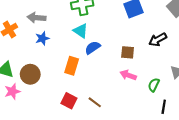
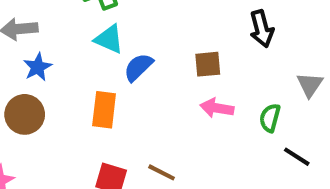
black arrow: (158, 40) -> (262, 29), turned -66
brown circle: (30, 74) -> (25, 114), moved
black line: (164, 107) -> (297, 157), turned -56

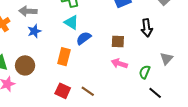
brown circle: (25, 114) -> (25, 65), moved

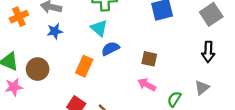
black arrow: (147, 28) -> (208, 52), moved

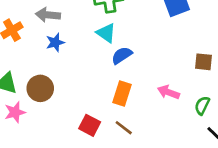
brown square: (149, 59) -> (203, 62), moved
orange rectangle: (84, 66) -> (122, 94), moved

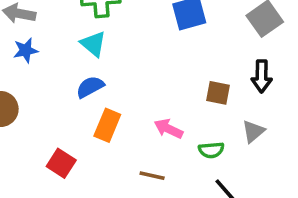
blue semicircle: (122, 55) -> (90, 87), moved
green semicircle: (202, 105) -> (211, 150), turned -126
brown line: (124, 128) -> (152, 176), moved, turned -30

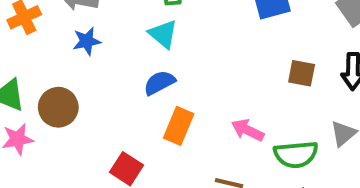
brown square: (218, 93) -> (302, 73), moved
green semicircle: (211, 150) -> (296, 154), size x1.5

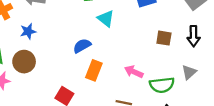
cyan triangle: (163, 34) -> (106, 19), moved
blue star: (87, 41) -> (28, 31), moved

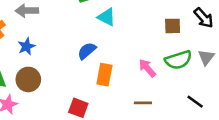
black arrow: (194, 36) -> (204, 18), turned -30
pink arrow: (134, 72) -> (147, 68), turned 36
green semicircle: (162, 85) -> (178, 60), moved

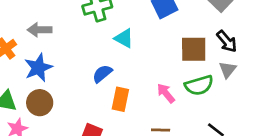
brown square: (173, 26) -> (194, 49), size x1.5
blue star: (26, 46) -> (38, 68), size x1.5
gray triangle: (206, 57) -> (228, 70), moved

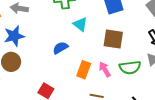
brown square: (194, 49) -> (113, 39), moved
orange rectangle: (120, 99) -> (84, 70), moved

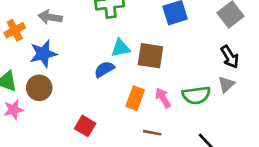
cyan triangle: (80, 24) -> (121, 48), moved, turned -49
brown square: (113, 39) -> (150, 56), moved

